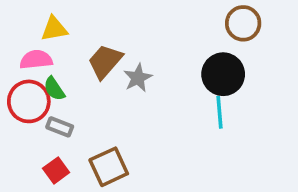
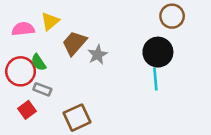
yellow triangle: (54, 29) -> (50, 21), moved, turned -30
pink semicircle: (36, 60) -> (23, 29), moved
red square: (56, 170) -> (27, 110), moved

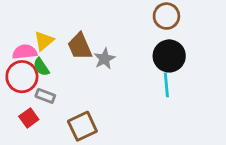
brown circle: (172, 16) -> (166, 16), moved
yellow triangle: (50, 21) -> (44, 41), moved
pink semicircle: (23, 29) -> (25, 52), moved
brown trapezoid: (74, 43) -> (80, 46), turned -64

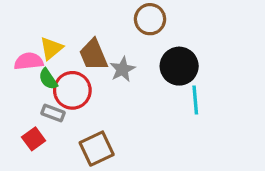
brown circle: (166, 16) -> (150, 19), moved
black circle: (169, 56) -> (179, 66), moved
red circle: (22, 77) -> (72, 90), moved

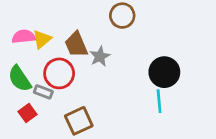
pink semicircle: (29, 61) -> (24, 37), moved
black circle: (179, 66) -> (164, 72), moved
green semicircle: (48, 79) -> (20, 79), moved, size x1.5
cyan line: (195, 100) -> (159, 101), moved

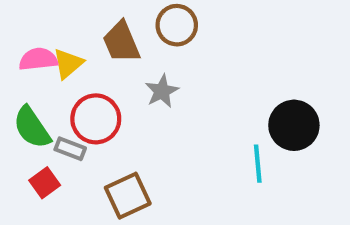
brown circle: (122, 16) -> (177, 25), moved
brown trapezoid: (76, 45) -> (121, 42), moved
black circle: (164, 72) -> (294, 125), moved

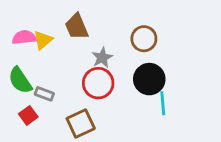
brown circle: (177, 25) -> (144, 39), moved
red circle: (96, 119) -> (98, 83), moved
black circle: (294, 125) -> (149, 79), moved

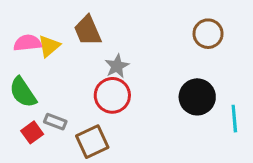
brown circle: (144, 39) -> (208, 34), moved
black circle: (149, 79) -> (197, 97), moved
gray rectangle: (44, 94) -> (55, 122), moved
cyan line: (163, 103) -> (234, 119), moved

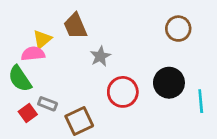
pink semicircle: (27, 43) -> (33, 54), moved
red circle: (112, 95) -> (123, 92), moved

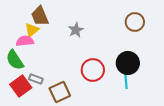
brown trapezoid: (75, 26) -> (40, 16), moved
gray star: (100, 56) -> (76, 30), moved
cyan line: (201, 101) -> (126, 80), moved
red square: (28, 113) -> (21, 86), size x1.5

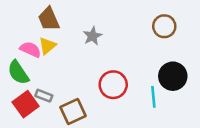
yellow triangle: (32, 30) -> (47, 46), moved
pink semicircle: (25, 41) -> (30, 49), turned 30
black circle: (128, 63) -> (173, 76), moved

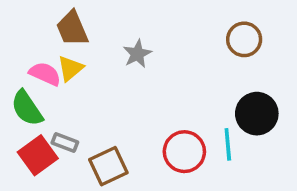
red circle: (113, 85) -> (184, 152), moved

